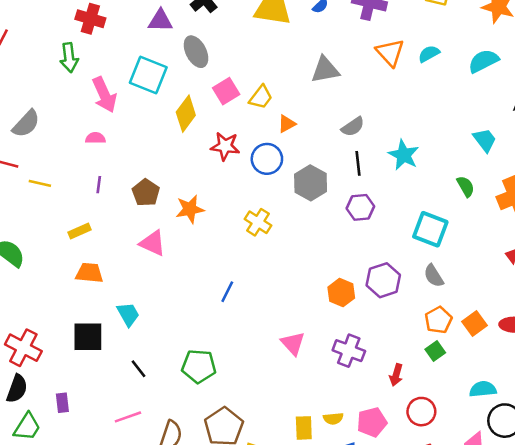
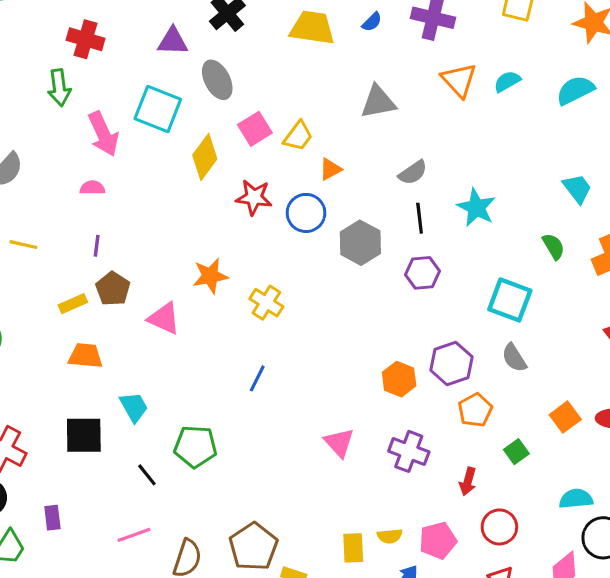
brown pentagon: (146, 193) -> (113, 289), moved
yellow cross: (258, 222) -> (266, 303), moved
orange pentagon: (438, 320) -> (475, 410), moved
green pentagon: (199, 366) -> (195, 447), moved

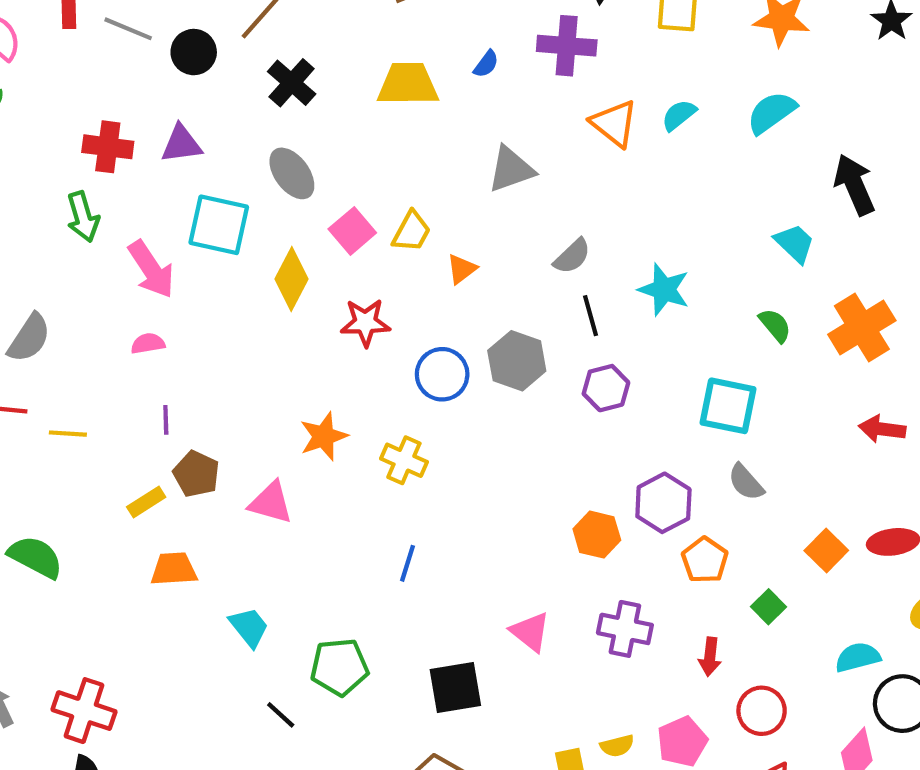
purple triangle: (173, 41) -> (181, 144), moved
blue circle: (306, 213) -> (442, 374), moved
black square: (84, 435) -> (455, 687), moved

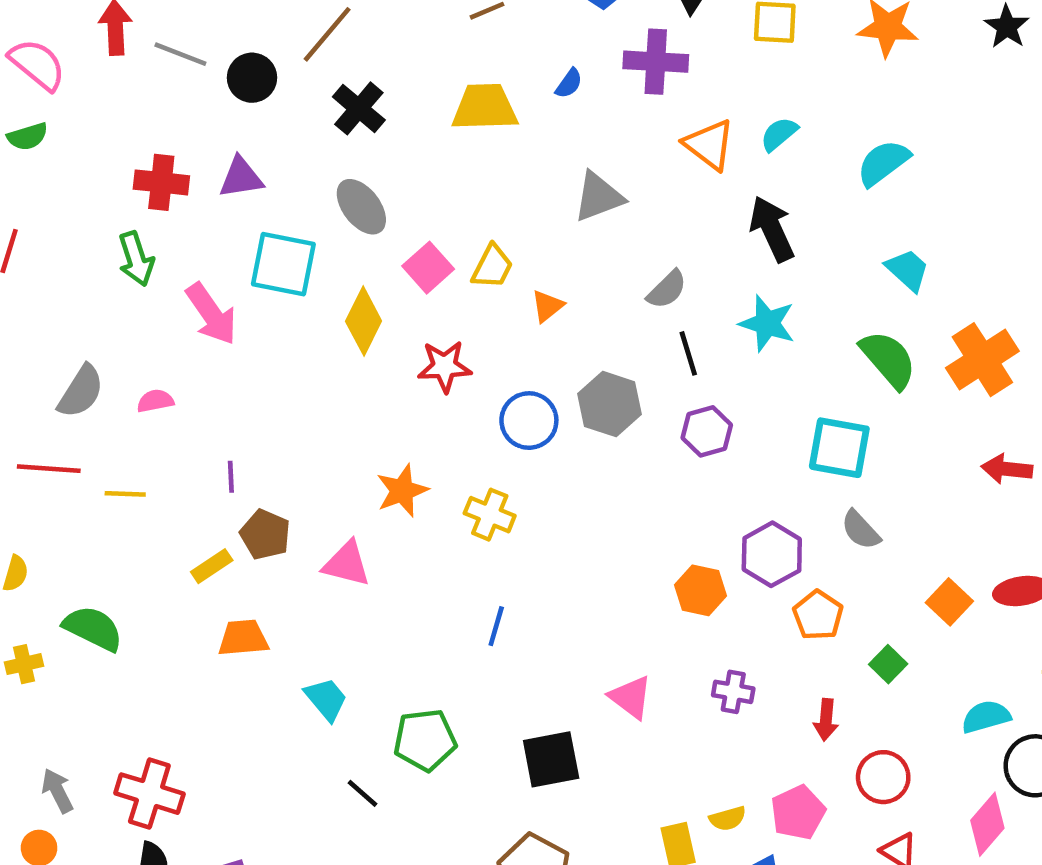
cyan semicircle: (771, 112) -> (883, 163), moved
black arrow: (854, 185) -> (772, 229), moved
green semicircle: (775, 325) -> (888, 359), size x1.6
pink semicircle: (148, 344) -> (155, 401), moved
purple cross: (625, 629) -> (733, 692), size x0.7

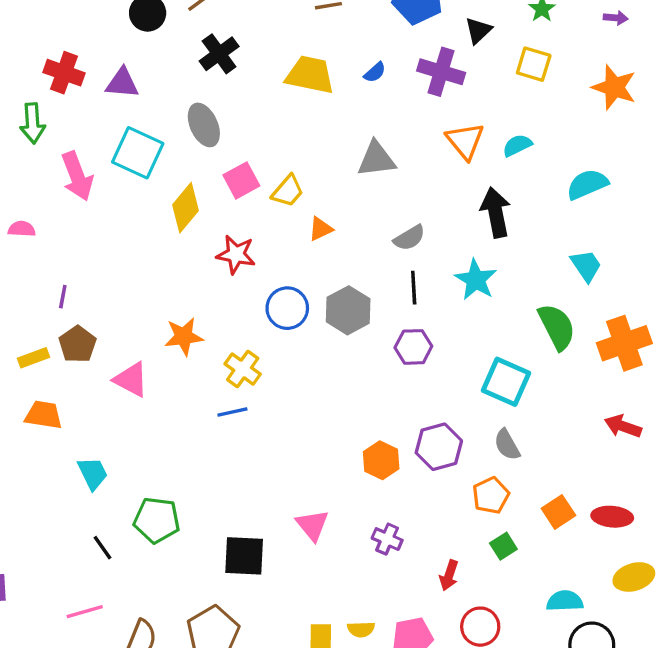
orange pentagon: (818, 615) -> (491, 495), moved
blue line: (496, 626) -> (232, 412), moved, turned 48

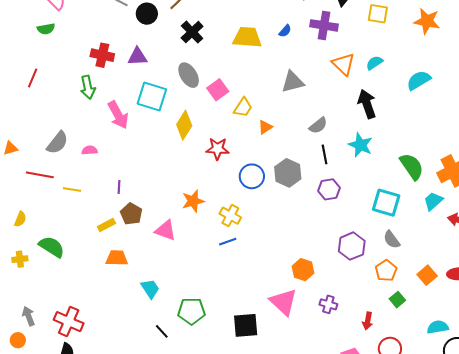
pink square: (241, 180) -> (218, 90), moved
cyan trapezoid: (586, 266) -> (433, 201), moved, turned -90
orange hexagon: (381, 460) -> (303, 270), moved
pink triangle: (312, 525) -> (283, 302), size x1.4

